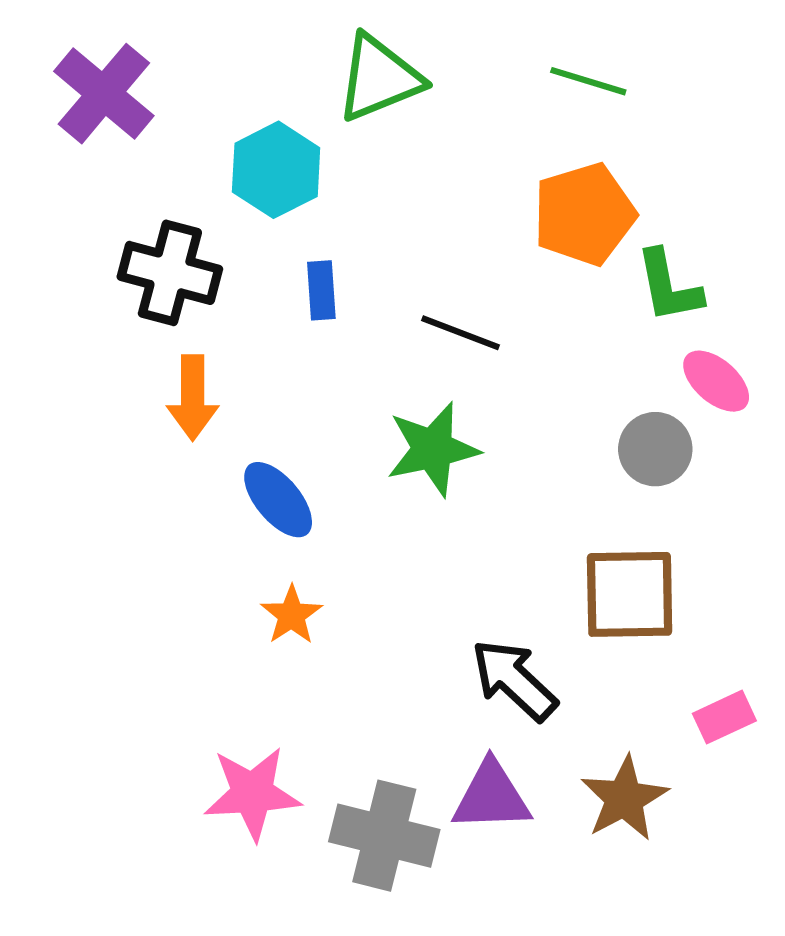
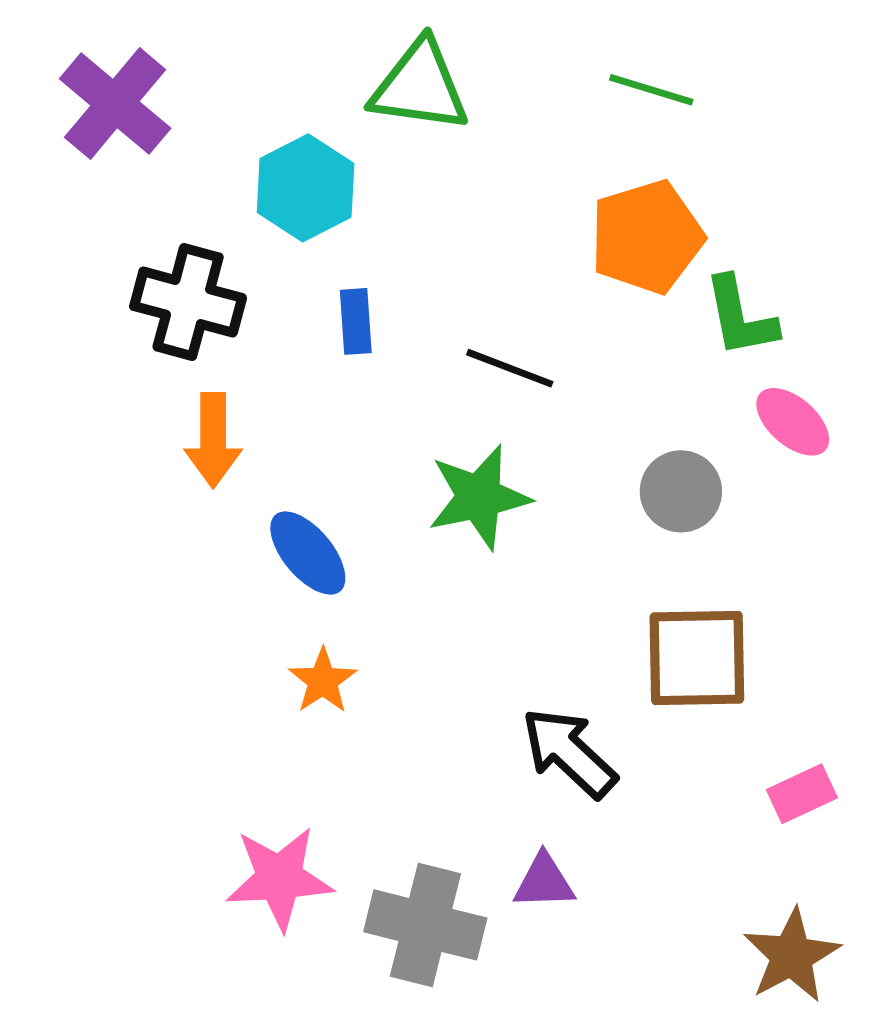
green triangle: (379, 78) -> (420, 86), turned 30
gray circle: (655, 449) -> (681, 491), moved
purple triangle: (491, 796) -> (544, 882), size x0.7
brown star: (624, 798) -> (792, 956), moved

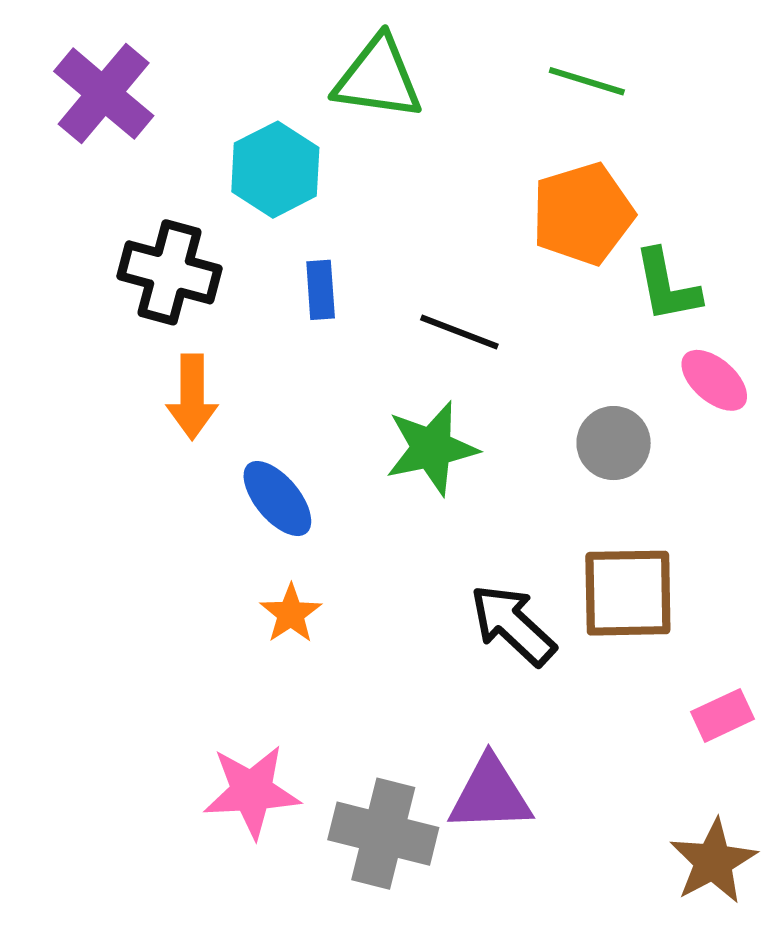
black arrow: (569, 753) -> (513, 625), moved
purple triangle: (544, 882) -> (490, 795), size x1.5

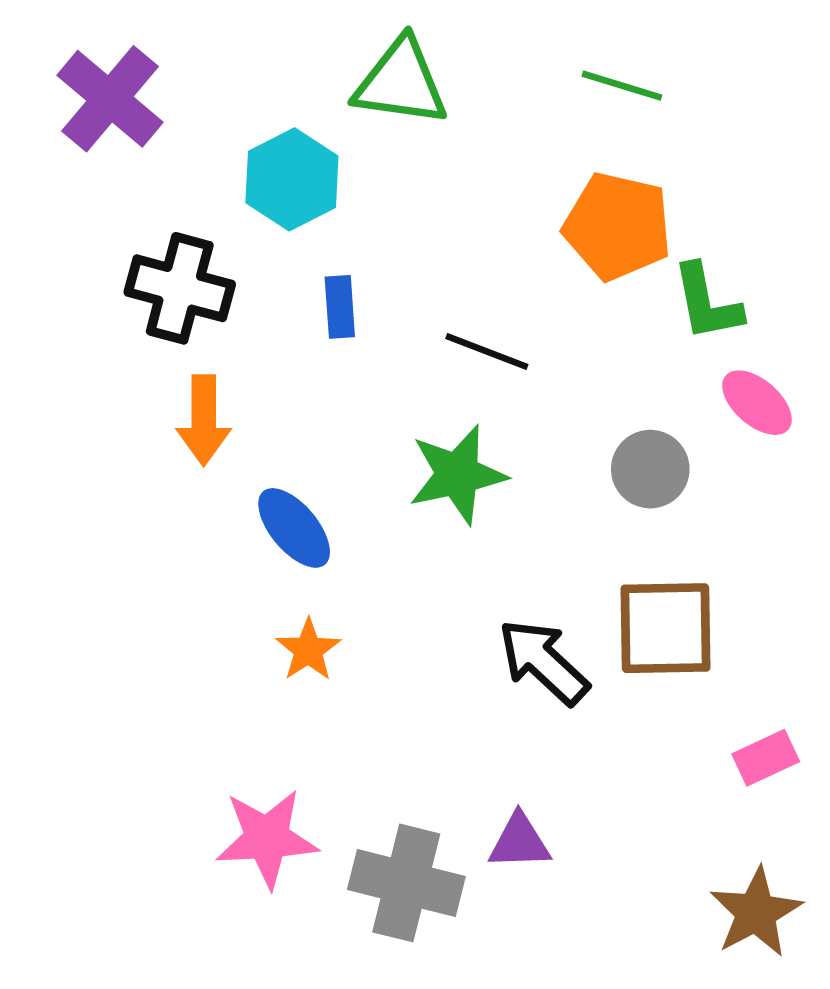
orange pentagon: (583, 214) -> (618, 226), turned 30
purple triangle: (490, 795) -> (520, 842), size x0.7

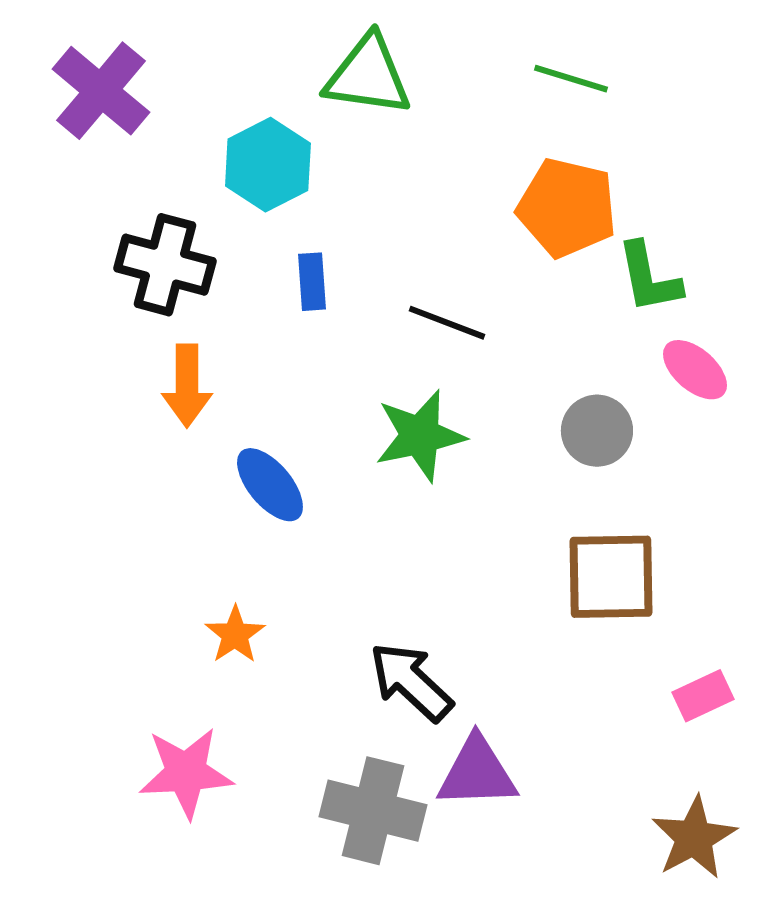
orange star: (308, 650) -> (235, 635), moved
black arrow: (544, 662) -> (411, 682), moved
pink star: (267, 838) -> (186, 773), moved
purple triangle: (520, 842) -> (477, 773), size x1.4

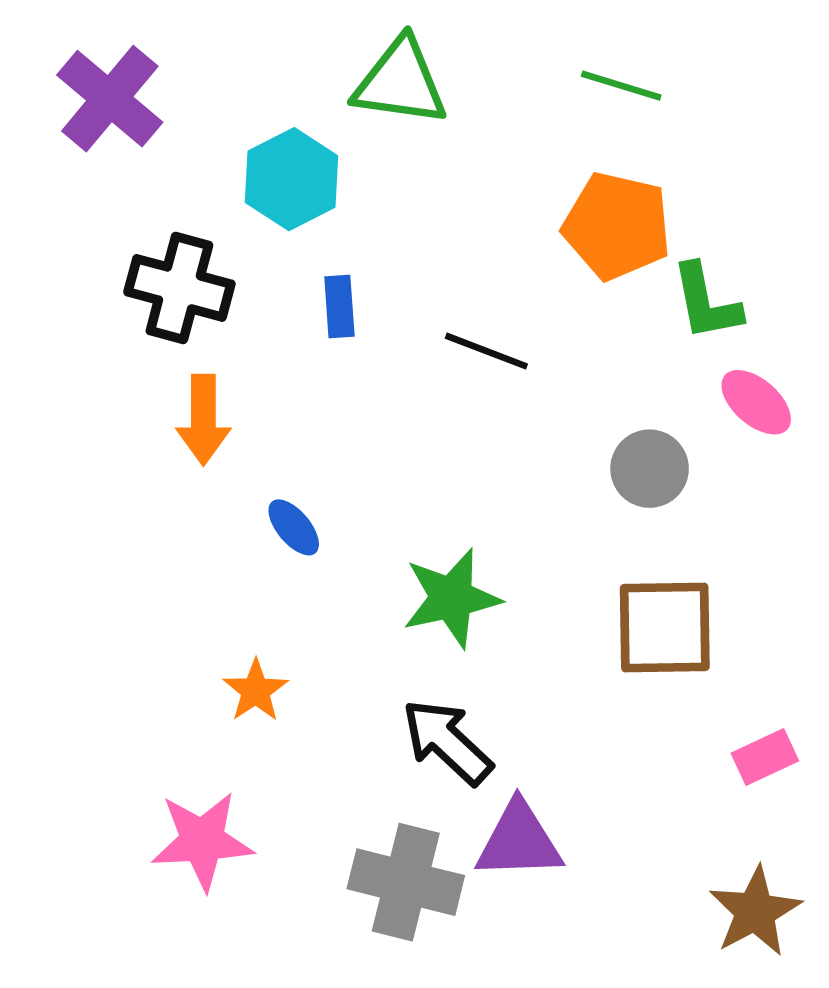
green star: (420, 436) -> (451, 598), moved
blue ellipse: (270, 485) -> (294, 527), size x0.7

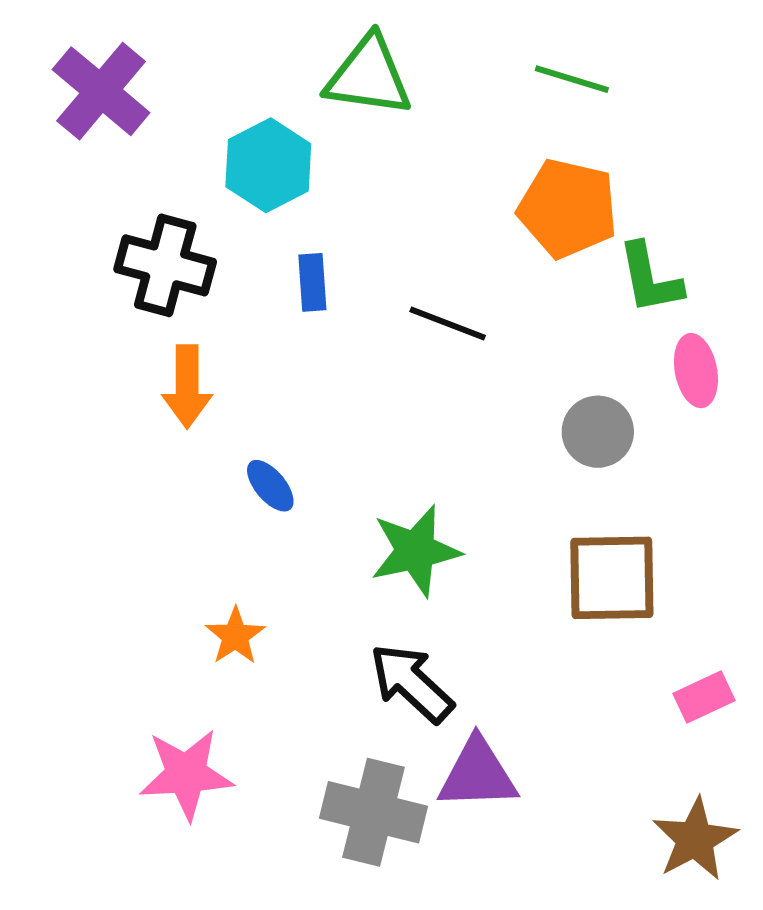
pink ellipse: (756, 402) -> (696, 371), turned 38

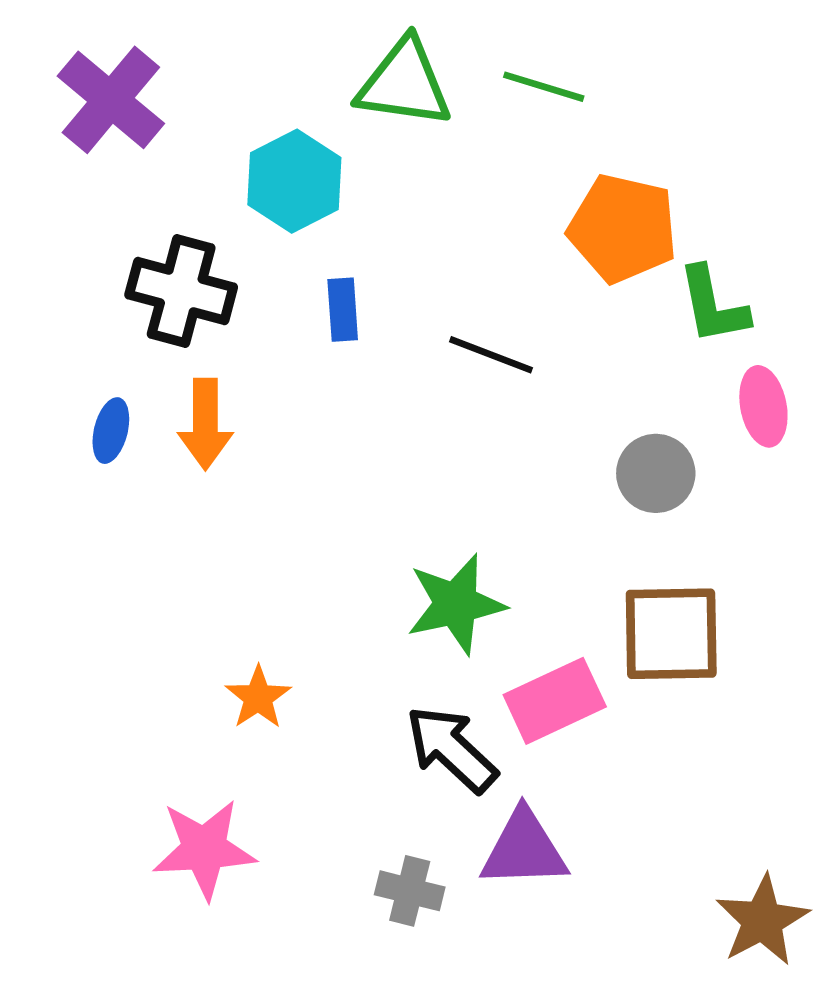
green line: (572, 79) -> (544, 87), moved
blue ellipse: (270, 486) -> (111, 431), moved, turned 54
pink rectangle: (704, 697) -> (555, 701), moved, size x1.5
gray cross: (373, 812) -> (410, 891), size x0.6

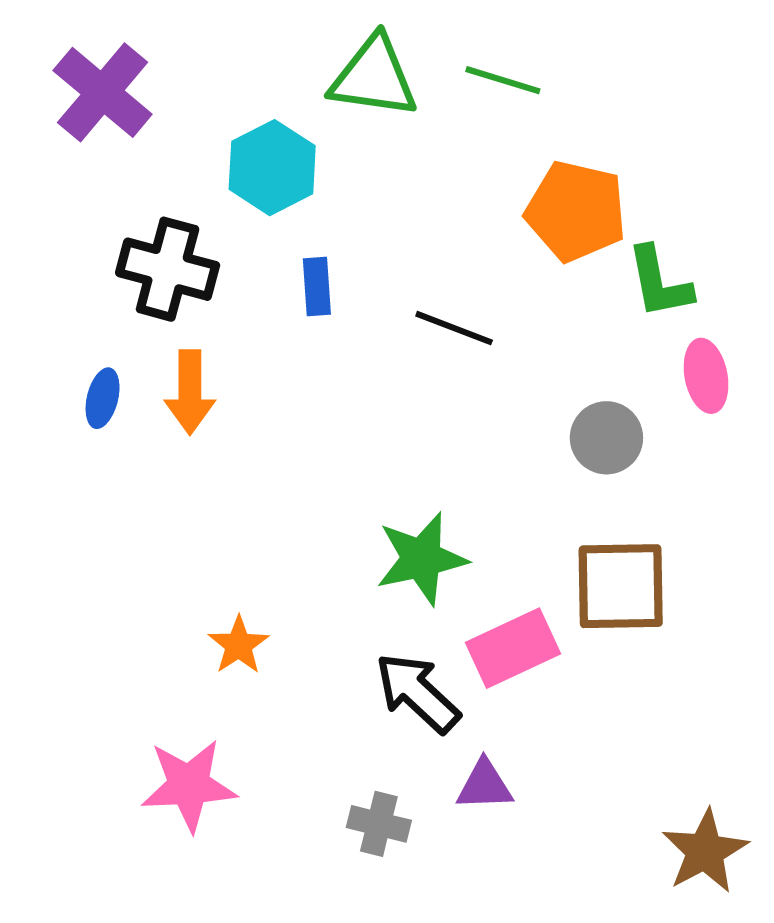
purple triangle: (524, 849) -> (485, 785), size x0.7

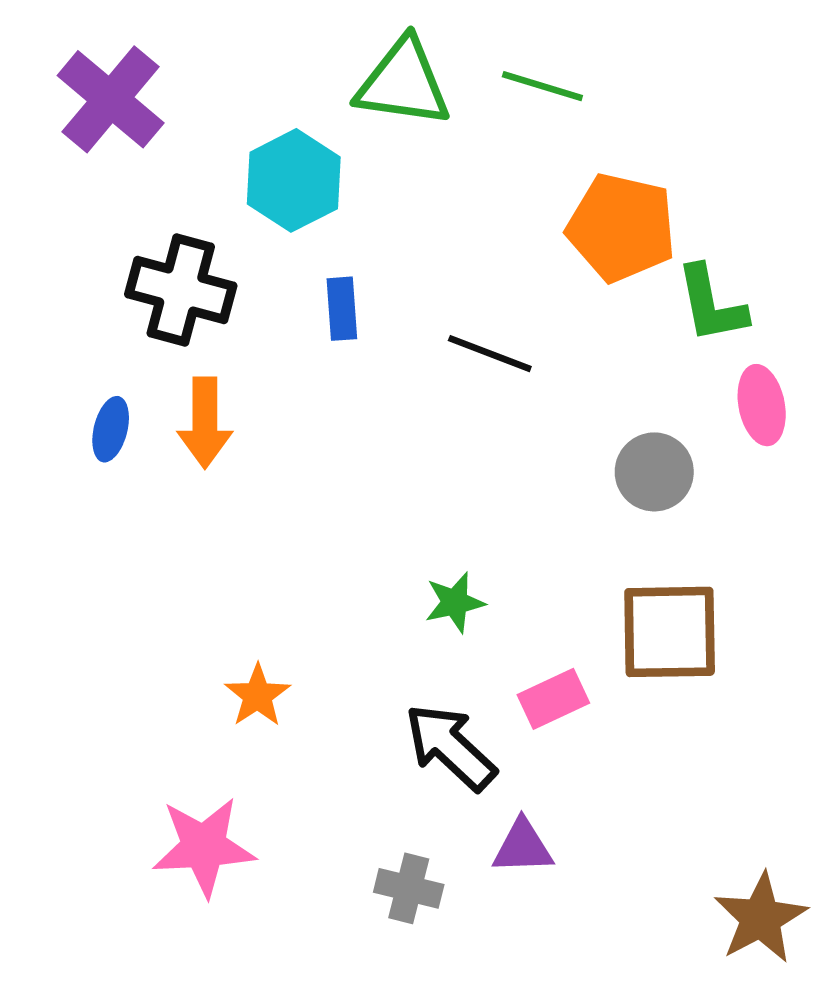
green star: (422, 559) -> (455, 602), size x0.6
pink rectangle: (513, 648) -> (553, 699), size x0.7

